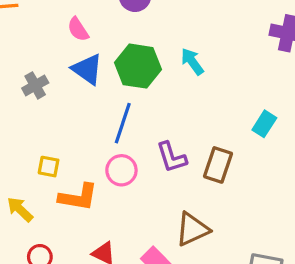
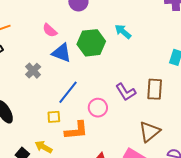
blue line: (123, 123) -> (68, 92), moved, turned 35

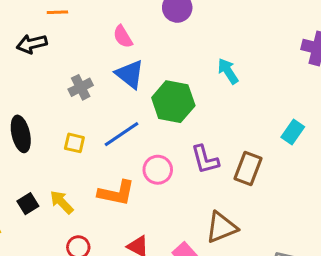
green hexagon: (91, 43) -> (173, 102), moved
yellow square: (54, 117) -> (74, 143), moved

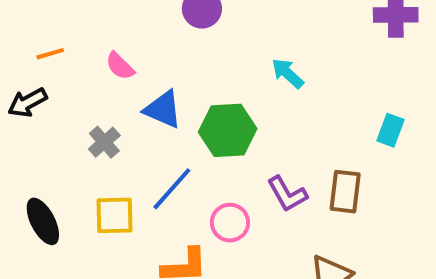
pink semicircle: (123, 37) -> (120, 66), moved
yellow square: (74, 143) -> (115, 215), size x1.5

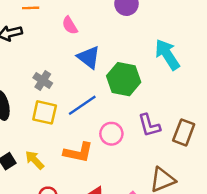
cyan arrow: (288, 73) -> (167, 54), size x1.5
gray cross: (104, 142) -> (43, 80), moved, turned -30

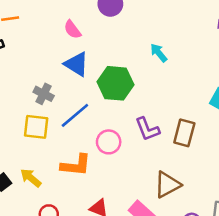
pink semicircle: (70, 25) -> (72, 30), moved
cyan arrow: (167, 54) -> (159, 53), size x0.6
gray cross: (43, 80) -> (44, 94), moved

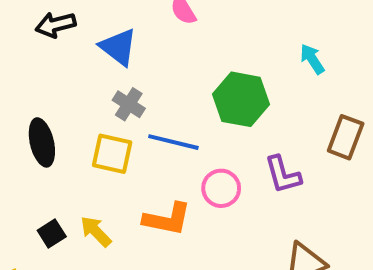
blue triangle: (76, 64) -> (118, 47), moved
blue line: (75, 115) -> (173, 142), turned 48
brown rectangle: (184, 133) -> (346, 137), moved

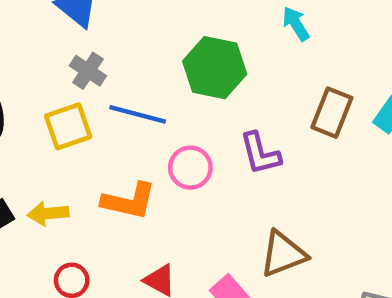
yellow square: (112, 154) -> (68, 126), turned -33
yellow arrow: (96, 231) -> (48, 214), turned -52

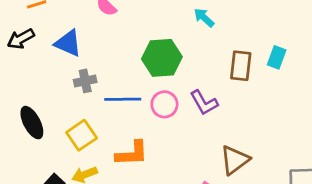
gray cross: (88, 71) -> (85, 81), turned -30
yellow square: (68, 126) -> (82, 135), moved
pink circle: (190, 168) -> (164, 104), moved

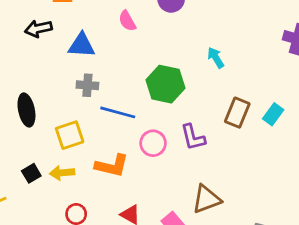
blue triangle: (68, 43) -> (82, 45), turned -36
pink circle: (164, 104) -> (153, 143), moved

